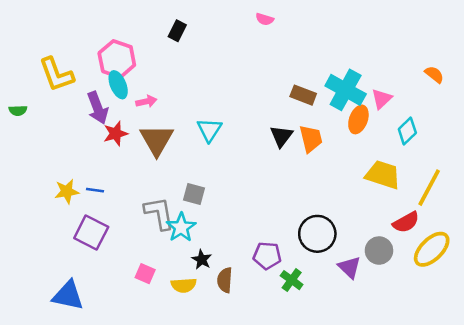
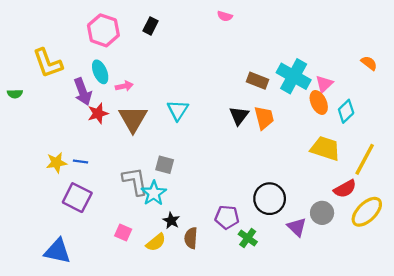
pink hexagon: (117, 59) -> (103, 30), moved
orange ellipse: (358, 119) -> (319, 102), moved, turned -45
yellow semicircle: (184, 285) -> (156, 242), turned -35

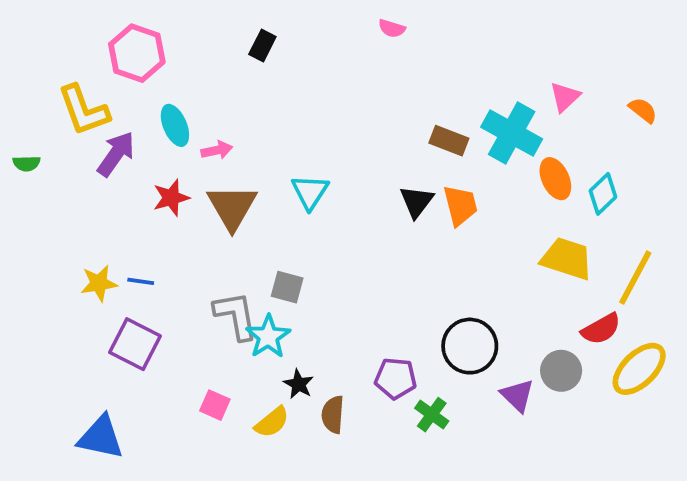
pink hexagon: (103, 30) -> (137, 53), moved
pink triangle: (324, 84) -> (565, 97), moved
purple arrow: (83, 92) -> (116, 154), moved, turned -124

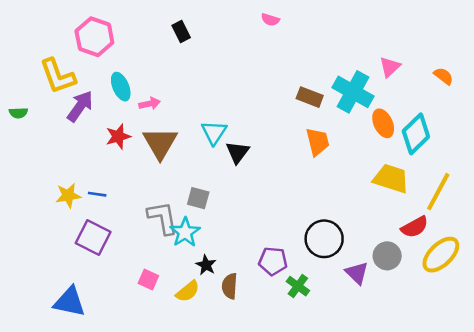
black rectangle: (262, 45) -> (181, 31), turned -54
cyan diamond: (603, 194) -> (416, 134), size x1.4
black triangle: (417, 201) -> (238, 152), moved

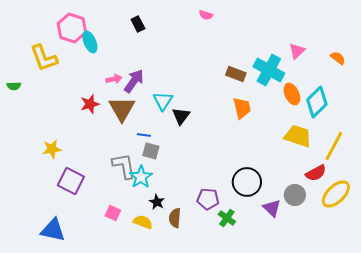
cyan ellipse: (121, 87) -> (90, 42), moved
purple arrow: (80, 106) -> (134, 81), moved
blue line: (97, 194) -> (144, 135), moved
yellow semicircle: (188, 291) -> (143, 222), turned -120

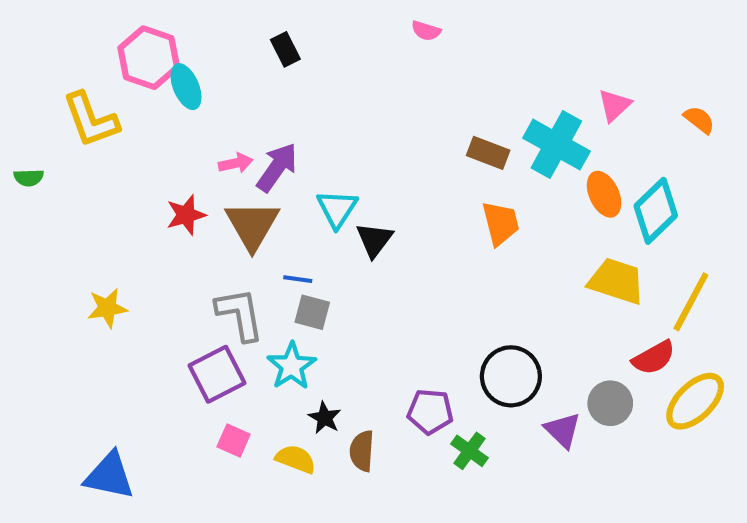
gray L-shape: (124, 166) -> (240, 314), moved
purple square: (71, 181) -> (217, 374), moved, turned 36

